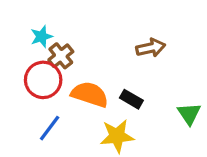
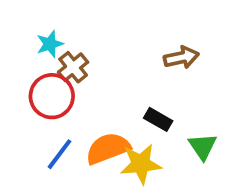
orange semicircle: (90, 94) -> (108, 148), moved, turned -39
green triangle: (189, 114) -> (203, 146), moved

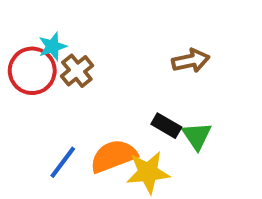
red circle: (52, 96) -> (32, 71), moved
green triangle: (203, 146) -> (197, 136), moved

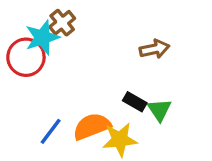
cyan star: (53, 46) -> (42, 37), size x1.5
brown cross: (77, 71) -> (62, 23), moved

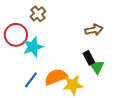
cyan star: (42, 37) -> (33, 47), moved
black rectangle: (135, 102) -> (89, 58), moved, turned 32

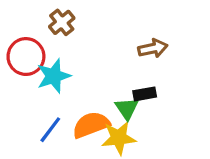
black rectangle: (89, 58) -> (145, 94), turned -72
green triangle: (97, 67) -> (127, 109), moved

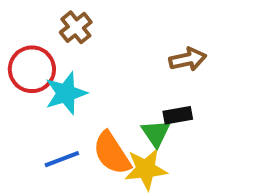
orange semicircle: (91, 125) -> (112, 153), turned -102
blue line: (50, 130) -> (62, 159), turned 32

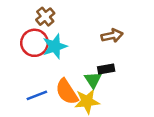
red circle: (32, 69) -> (34, 43), moved
cyan star: (66, 93) -> (55, 46), moved

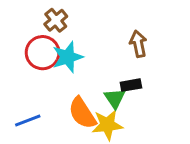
brown arrow: (112, 36) -> (138, 44), turned -90
blue line: (37, 95) -> (28, 120), moved

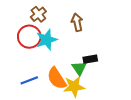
brown arrow: (138, 44) -> (77, 22), moved
blue line: (28, 120) -> (29, 80), moved

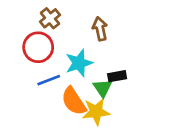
cyan star: (47, 40) -> (79, 63), moved
blue line: (29, 80) -> (49, 80), moved

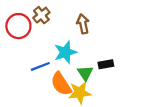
red circle: (38, 47) -> (18, 26), moved
black rectangle: (117, 76) -> (106, 64), moved

